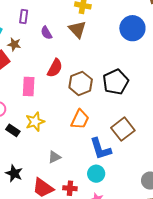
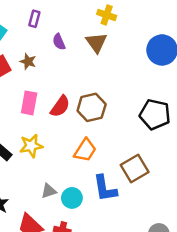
brown star: (14, 44) -> (28, 62), moved
red semicircle: (55, 68) -> (60, 106), moved
black pentagon: (116, 82) -> (155, 114), moved, turned 30
cyan circle: (96, 174) -> (72, 198), moved

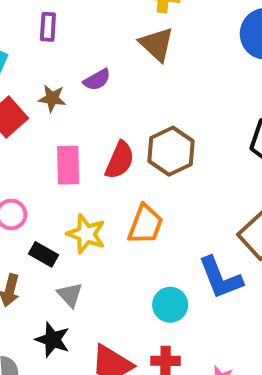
purple semicircle: (59, 42) -> (97, 80), moved, turned -84
yellow star: (31, 146) -> (86, 234), turned -30
orange trapezoid: (85, 150) -> (145, 224), moved
gray triangle: (49, 191) -> (70, 295), moved, turned -42

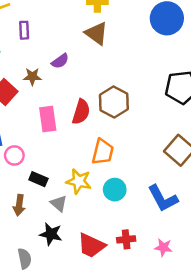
yellow star: (86, 234) -> (79, 181), moved
blue L-shape: (220, 278) -> (163, 198), moved
cyan circle: (170, 305) -> (115, 190), moved

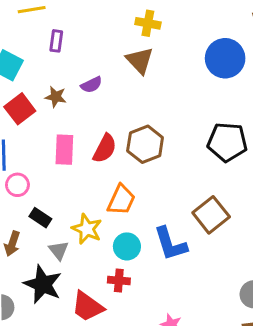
blue L-shape: (163, 198) -> (170, 244), moved
black star: (51, 234) -> (43, 284), size x1.4
red cross: (126, 239) -> (119, 280), moved

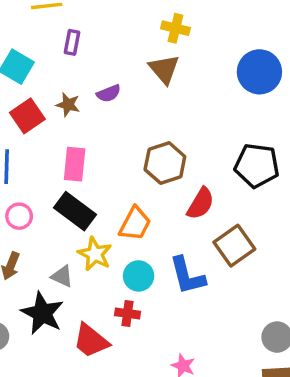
red semicircle: (105, 149) -> (201, 204), moved
pink circle: (17, 185) -> (19, 216), moved
black rectangle: (40, 218) -> (75, 211), moved, size x1.6
gray triangle: (59, 250) -> (62, 276), turned -30

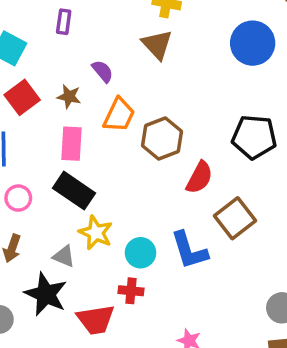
purple semicircle: (109, 93) -> (103, 71), turned -105
brown star: (68, 105) -> (69, 97), moved
orange trapezoid: (135, 224) -> (119, 115), moved
red trapezoid: (91, 341) -> (96, 320), turned -45

